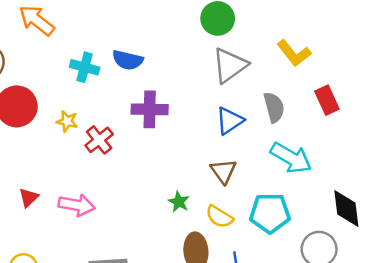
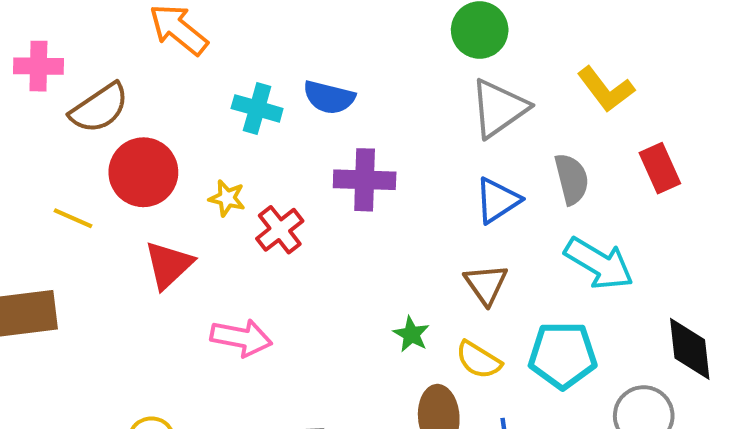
red triangle: (29, 198) -> (169, 265), moved, size x1.5

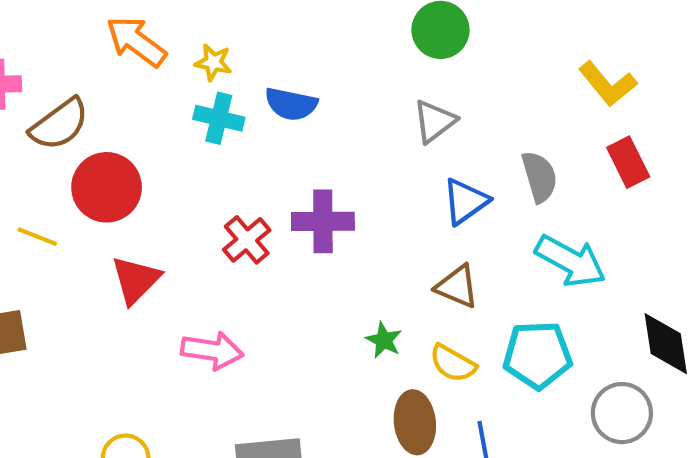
yellow L-shape: (606, 89) -> (608, 84), moved
gray triangle: (499, 108) -> (434, 121), moved, size x0.7
purple cross: (365, 180) -> (323, 221), moved
yellow star: (227, 198) -> (213, 62), moved
brown triangle: (486, 284) -> (457, 287), turned -30

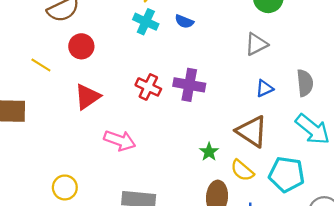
blue semicircle: (291, 104) -> (184, 21), size x0.7
red circle: (107, 187) -> (81, 46), size x0.7
blue triangle: (465, 201) -> (264, 88), size x0.7
red cross: (247, 240) -> (148, 87), turned -35
brown triangle: (457, 287) -> (252, 131), size x1.4

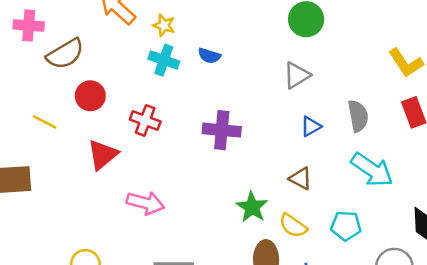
red cross: (148, 87) -> (145, 120), moved
brown triangle: (252, 131) -> (301, 179), size x0.6
green star: (209, 152) -> (252, 207), size x1.4
cyan pentagon: (287, 174) -> (346, 226), size x0.7

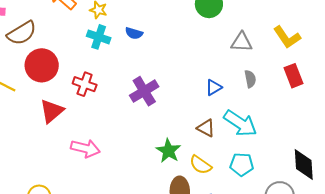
gray triangle: (297, 75) -> (242, 42), moved, turned 35
red circle: (90, 96) -> (42, 65), size x1.4
gray semicircle: (358, 116) -> (250, 79), size x0.7
purple cross: (222, 130) -> (144, 91), turned -36
cyan arrow: (372, 170) -> (240, 123), moved

